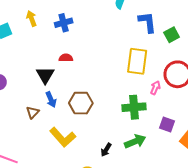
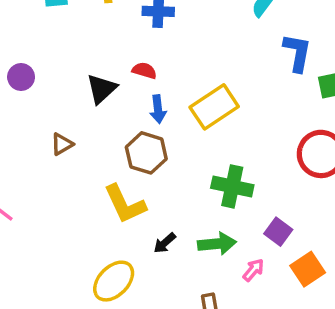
yellow rectangle: (137, 61) -> (214, 107), moved, turned 32
pink arrow: (155, 88) -> (253, 270), moved
blue arrow: (51, 100) -> (158, 109), moved
yellow L-shape: (63, 137) -> (125, 204), moved

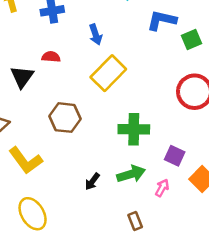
blue L-shape: (297, 53) -> (162, 20), turned -76
blue arrow: (158, 109) -> (96, 35), moved
yellow L-shape: (125, 204) -> (26, 160), moved
yellow ellipse: (114, 281) -> (33, 214), moved, turned -64

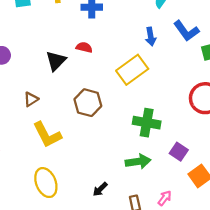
blue L-shape: (162, 20) -> (186, 31), turned -148
blue arrow: (96, 35) -> (151, 37), moved
black arrow: (92, 181) -> (100, 189), moved
pink arrow: (162, 188) -> (165, 198), moved

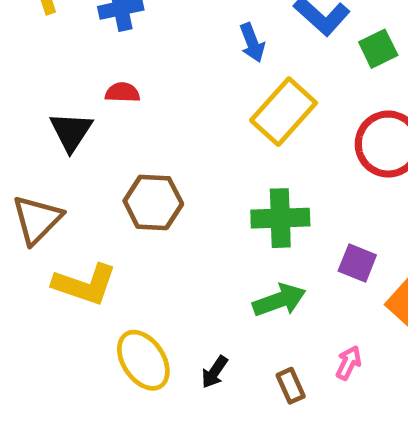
yellow rectangle: (132, 70) -> (284, 112), moved
brown triangle: (31, 99) -> (37, 220), size x1.6
yellow L-shape: (47, 135) -> (85, 284), turned -32
yellow ellipse: (46, 183) -> (143, 360), moved

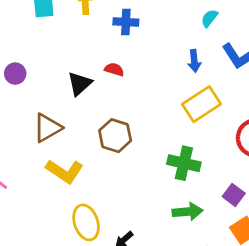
purple square: (357, 263) -> (234, 195), moved
green arrow: (279, 300) -> (188, 212), moved

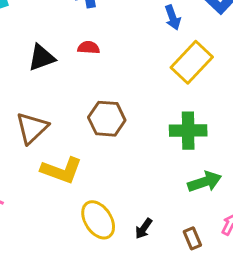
black triangle: (80, 84) -> (41, 58), moved, turned 36

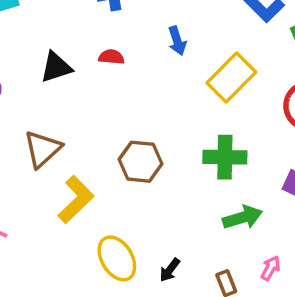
blue arrow: (173, 17) -> (177, 41), moved
brown hexagon: (107, 119) -> (140, 162), moved
yellow L-shape: (62, 170) -> (76, 199), turned -66

